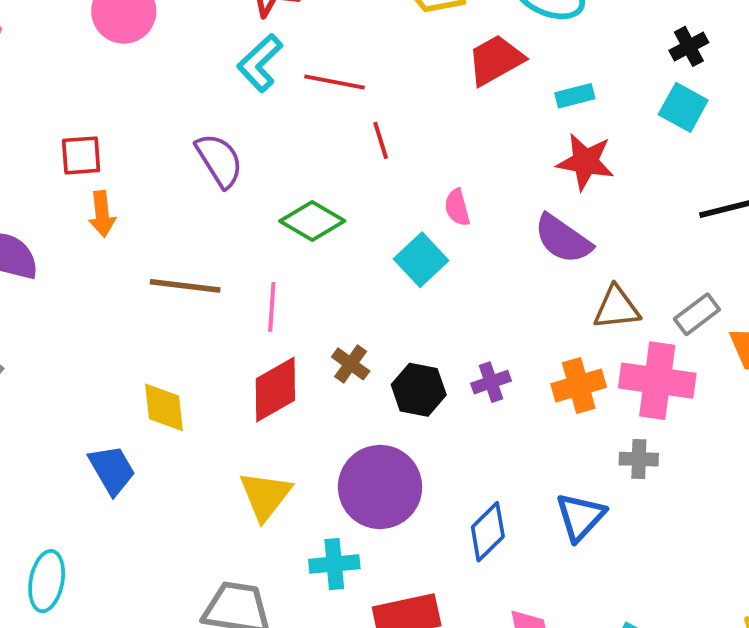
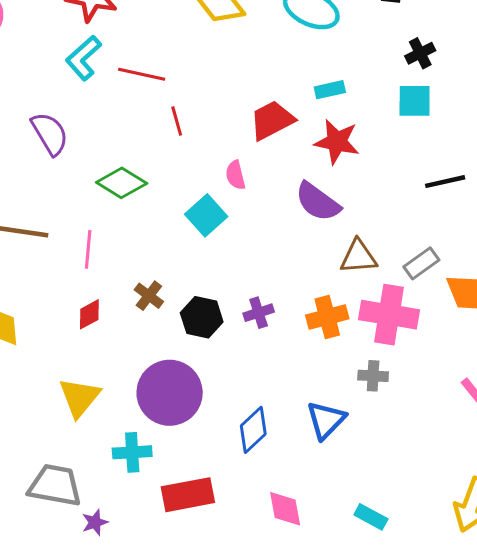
red trapezoid: (496, 60) -> (272, 120), moved
cyan square: (683, 107) -> (415, 101), turned -30
red diamond: (275, 390) -> (89, 314), size x0.6

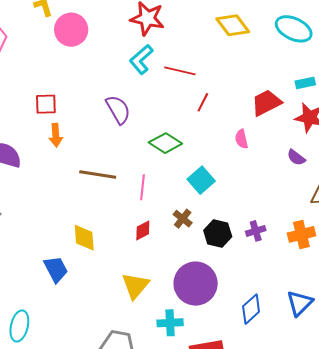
red line: (177, 121) -> (203, 102), turned 42
purple semicircle: (318, 202) -> (296, 158), size x0.6
cyan square: (206, 215) -> (201, 180), moved

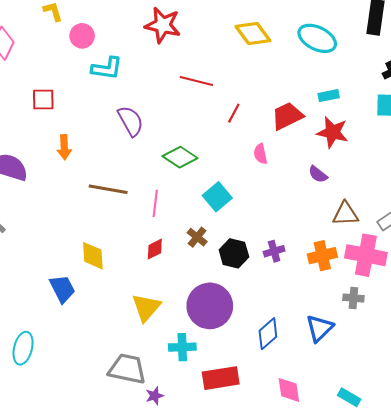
pink circle: (71, 30) -> (82, 36), size x0.7
cyan L-shape: (141, 59) -> (107, 68), moved, turned -132
red line: (203, 102) -> (234, 113), moved
red square: (46, 104) -> (43, 100), moved

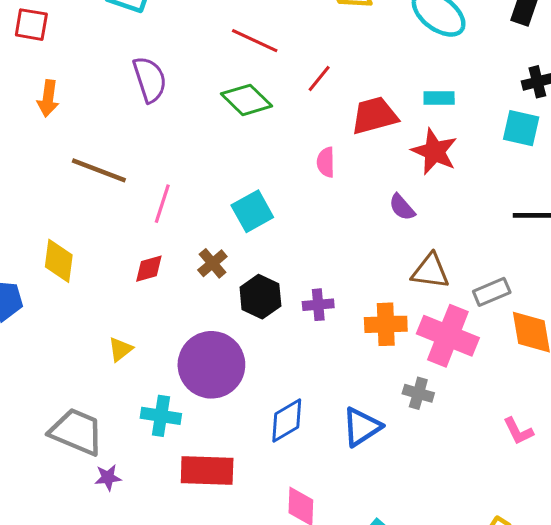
red line: (234, 113) -> (319, 78), moved
green diamond: (180, 157) -> (246, 100), moved
yellow triangle: (146, 307) -> (120, 349), size x0.6

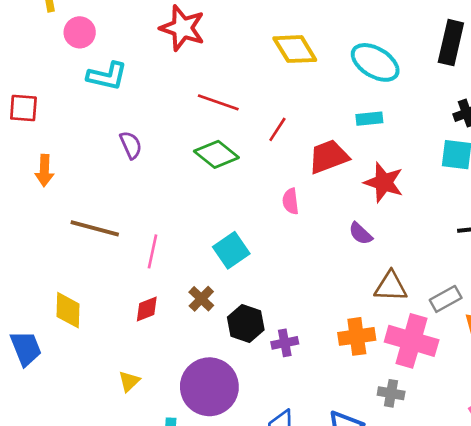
purple semicircle: (150, 79) -> (131, 145), size x0.7
cyan rectangle: (439, 98) -> (369, 119), moved
purple cross: (318, 305) -> (285, 343), moved

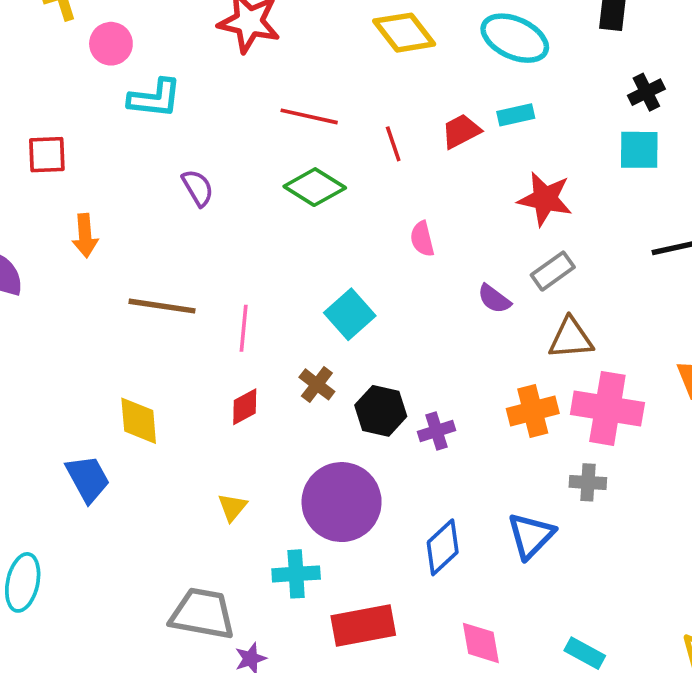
red line: (277, 129) -> (393, 144), turned -45
red trapezoid: (329, 157) -> (461, 131), moved, size x0.7
purple semicircle: (360, 234) -> (494, 299), moved
gray rectangle: (446, 299) -> (553, 271), moved

